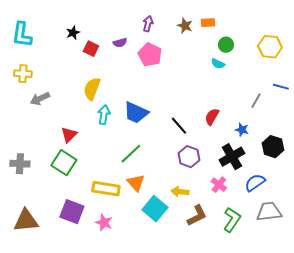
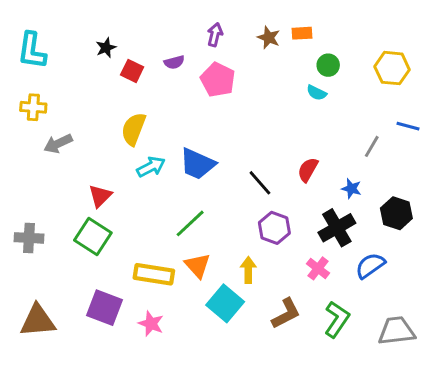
cyan arrow: (104, 115) -> (151, 167), turned 54
yellow arrow: (180, 192) -> (248, 270), moved, turned 84
gray trapezoid: (269, 212) -> (396, 331), moved

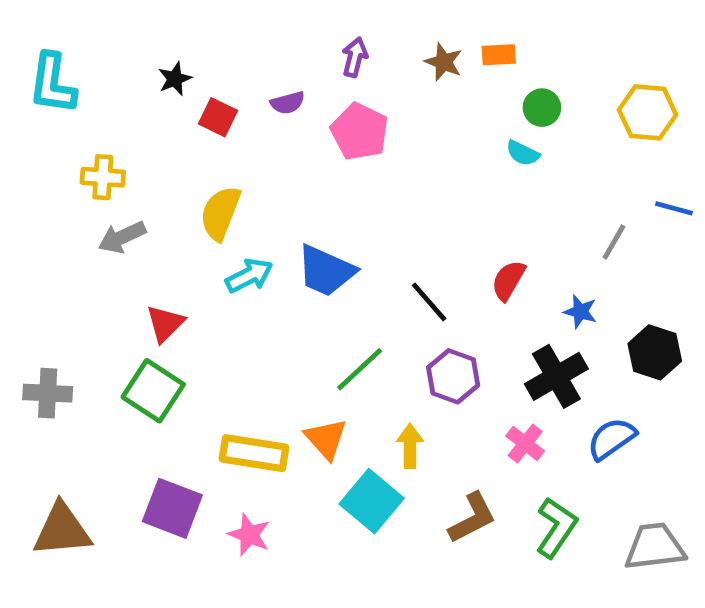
yellow cross: (33, 107) -> (103, 177), moved
gray arrow: (58, 144) -> (122, 237), moved
green line: (190, 223) -> (360, 369), moved

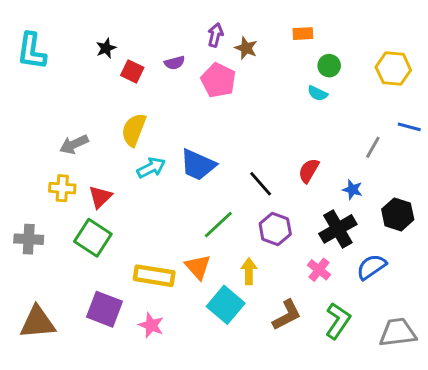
brown star: (444, 62) -> (246, 48), moved
yellow cross: (103, 177) -> (62, 188), moved

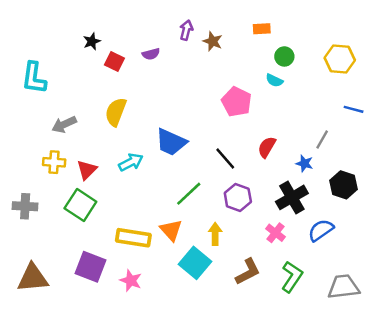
cyan L-shape: (32, 51) -> (34, 78), moved
pink pentagon: (218, 80) -> (237, 102), moved
gray line: (373, 147) -> (322, 140), moved
cyan arrow: (151, 168) -> (131, 162), moved

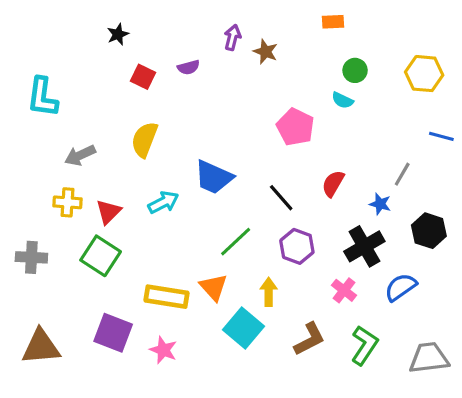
orange rectangle: (262, 29) -> (333, 22), moved
black star: (92, 41) -> (118, 34), moved

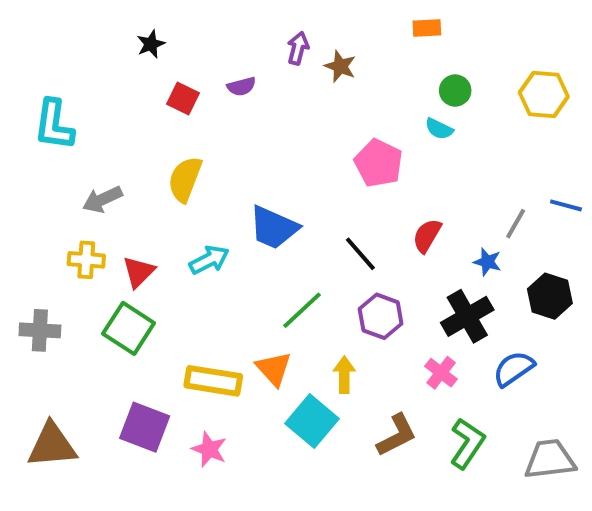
blue line: (441, 136) -> (566, 205), moved

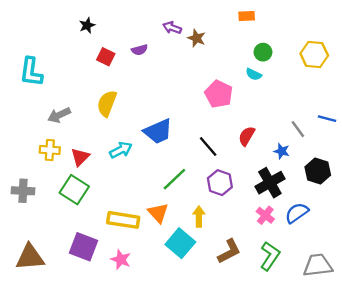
purple arrow: (298, 48) -> (172, 28), turned -84
gray line: (516, 224) -> (298, 129), turned -66
blue trapezoid: (274, 228) -> (158, 131), turned -48
pink cross: (441, 373) -> (265, 215), moved

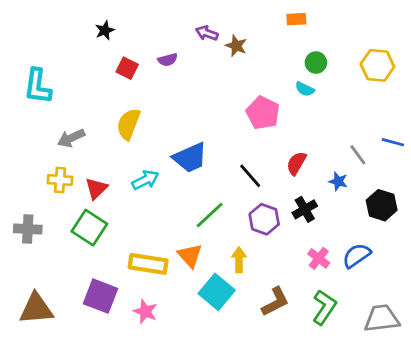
black cross: (270, 183) -> (305, 209), moved, size x0.7

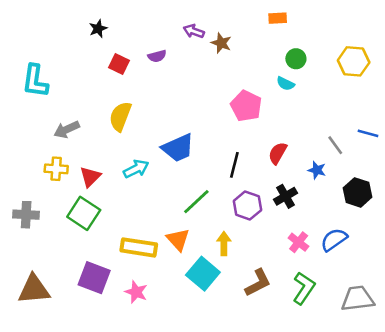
black line: (250, 176) -> (234, 165), turned 55

